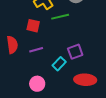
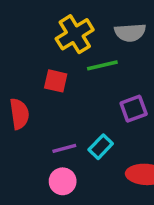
purple line: (36, 50) -> (64, 148), moved
purple square: (75, 52) -> (134, 109), moved

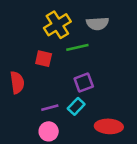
purple square: (134, 109) -> (84, 83), moved

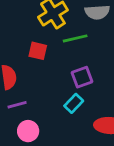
purple line: (50, 108) -> (17, 105), moved
pink circle: (49, 131) -> (28, 131), moved

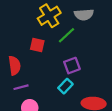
green line: (75, 38) -> (67, 35), turned -30

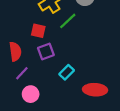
purple square: (72, 66) -> (46, 51), moved
purple line: (21, 87) -> (22, 73), turned -32

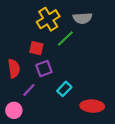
purple line: (22, 73) -> (29, 90), moved
pink circle: (31, 94) -> (14, 110), moved

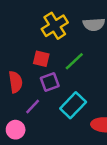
green line: (65, 39) -> (74, 61), moved
cyan rectangle: (64, 89) -> (73, 105), size x1.5

